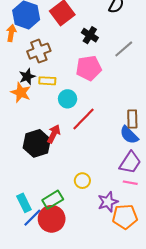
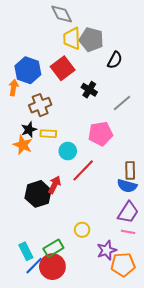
pink pentagon: (89, 68) -> (100, 134), moved
blue semicircle: (129, 135) -> (127, 186), turned -30

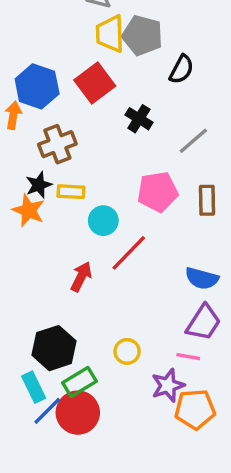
brown rectangle: (130, 170) -> (207, 200), moved
black hexagon: (38, 194) -> (54, 348), moved
pink line: (128, 232) -> (188, 357), moved

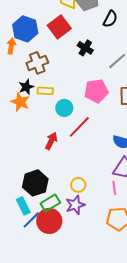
pink line: (188, 357) -> (114, 188), turned 72
purple star: (168, 385) -> (75, 205), moved

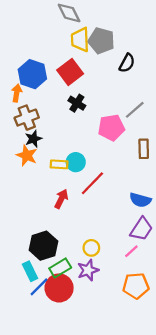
black cross: (85, 48) -> (77, 103), moved
brown cross: (37, 63) -> (27, 118), moved
yellow rectangle: (45, 91) -> (59, 164), moved
pink pentagon: (96, 91) -> (111, 128), moved
pink line: (114, 188) -> (131, 251), turned 56

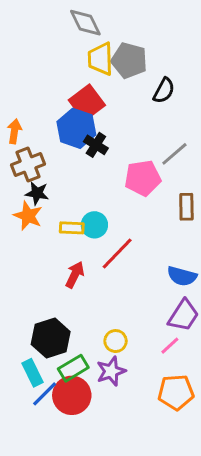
blue hexagon: (32, 74) -> (76, 128), moved
black star: (33, 139) -> (37, 193), turned 30

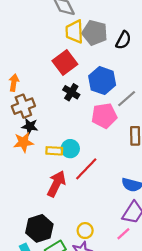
black semicircle: (164, 91) -> (123, 40), moved
blue hexagon: (76, 128) -> (102, 81), moved
orange star: (28, 216) -> (23, 142), turned -30
red arrow: (75, 275) -> (56, 184), size x1.4

